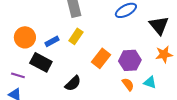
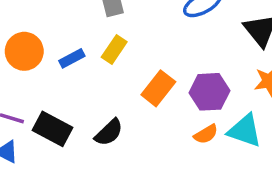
black rectangle: (41, 62) -> (52, 129), moved
cyan triangle: (150, 82) -> (245, 131), size x1.5
orange semicircle: (128, 84) -> (206, 134), turned 96

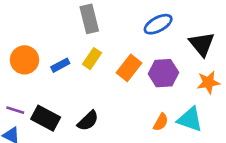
orange rectangle: (158, 88) -> (129, 68), moved
purple hexagon: (209, 92) -> (163, 73), moved
orange semicircle: (206, 134) -> (161, 122), turned -30

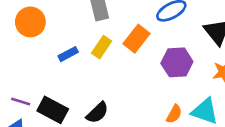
orange circle: (25, 60) -> (30, 22), moved
orange rectangle: (129, 68) -> (136, 39), moved

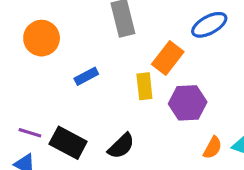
yellow rectangle: (102, 47) -> (144, 86), moved, turned -40
purple hexagon: (177, 62) -> (188, 103), moved

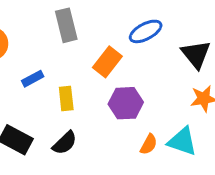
yellow rectangle: (144, 86) -> (66, 99), moved

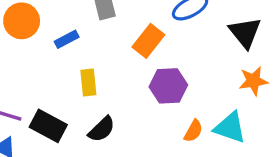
blue rectangle: (33, 79) -> (67, 39), moved
yellow rectangle: (66, 99) -> (88, 83), moved

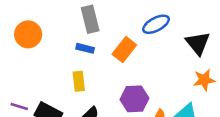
blue rectangle: (67, 39) -> (85, 48), moved, turned 42
purple hexagon: (168, 86) -> (134, 99), moved

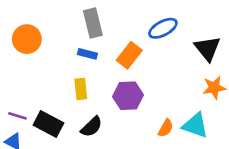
purple hexagon: (134, 99) -> (128, 96), moved

